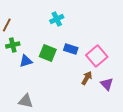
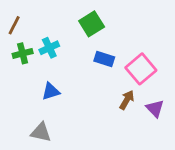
cyan cross: (57, 19) -> (49, 48), moved
green square: (48, 53) -> (92, 24), moved, turned 36
blue triangle: (26, 61) -> (51, 91), moved

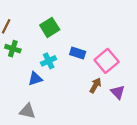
green square: (92, 24) -> (50, 27), moved
cyan cross: (49, 48) -> (49, 61), moved
green cross: (23, 53) -> (13, 49), turned 32

